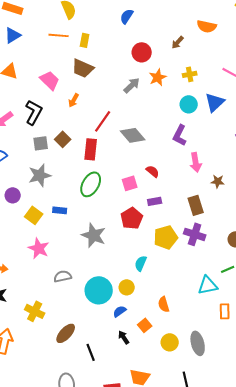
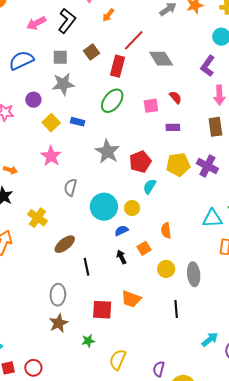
gray square: (41, 143) -> (60, 57), moved
brown rectangle: (196, 205) -> (215, 127), moved
red pentagon: (132, 218) -> (140, 162), moved
gray semicircle: (63, 276) -> (70, 187), turned -72

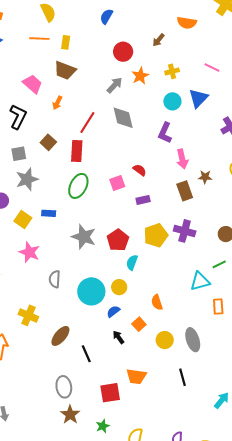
gray diamond: (161, 59) -> (123, 118), moved, turned 30

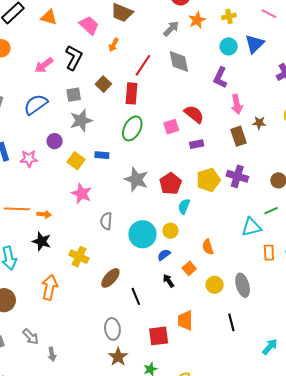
red semicircle: (140, 170) -> (194, 114), size x1.5
orange trapezoid: (136, 376) -> (185, 320), turned 80

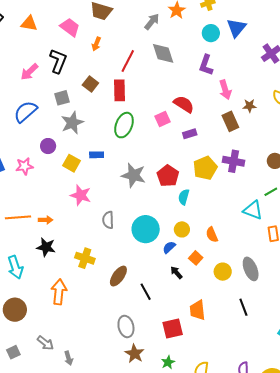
cyan triangle: (251, 227) -> (253, 210), turned 40
yellow circle: (170, 231) -> (182, 229), moved

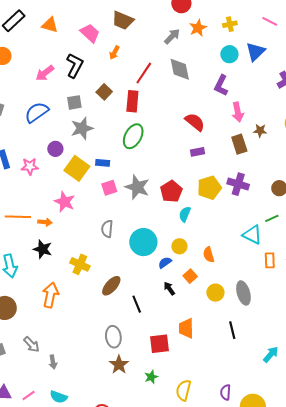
pink square: (163, 119) -> (109, 188), moved
yellow square: (71, 163) -> (77, 168), size x1.4
pink star: (81, 195) -> (65, 202), moved

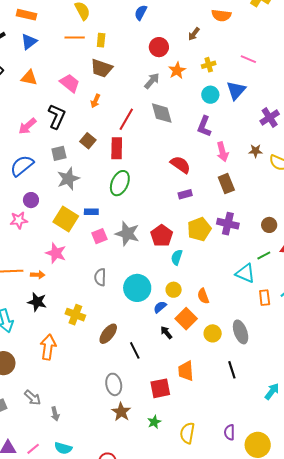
brown star: (260, 131) -> (256, 151), moved
purple circle: (55, 149) -> (31, 200), moved
orange square: (190, 276) -> (186, 319), size x1.5

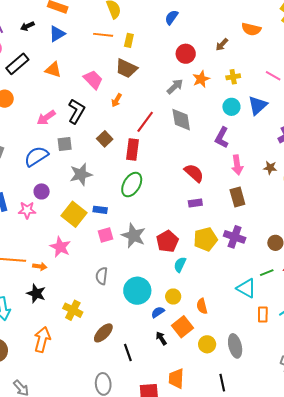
gray square: (59, 153) -> (65, 144), moved

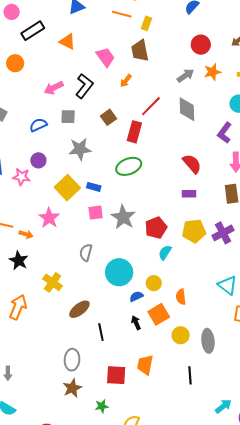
brown trapezoid: (126, 68) -> (140, 51), turned 45
blue semicircle: (36, 156) -> (38, 125), size x0.7
green ellipse: (132, 185) -> (129, 166), turned 30
purple cross: (235, 237) -> (223, 233), turned 35

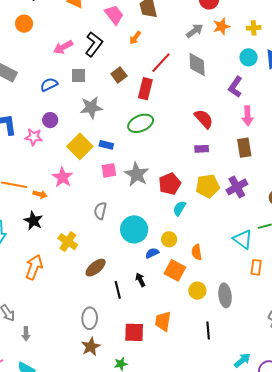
orange square: (159, 314) -> (175, 270), turned -30
black arrow: (136, 323) -> (140, 280), moved

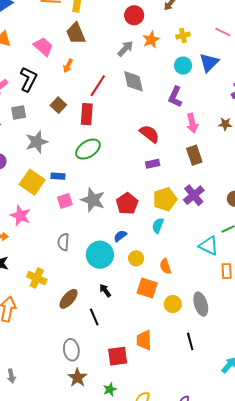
cyan semicircle: (179, 208) -> (158, 226), moved
blue semicircle: (152, 253) -> (120, 236), moved
black arrow: (140, 280) -> (105, 291), moved

